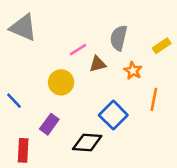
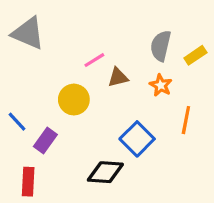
gray semicircle: (119, 38) -> (161, 46), moved
purple rectangle: (49, 124) -> (45, 141), moved

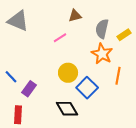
brown triangle: (118, 77) -> (75, 16), moved
orange star: (161, 85) -> (102, 54), size x1.5
yellow circle: (74, 100) -> (68, 73), moved
black diamond: (105, 172) -> (67, 109), turned 55

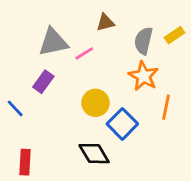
gray triangle: (18, 21) -> (53, 42), moved, turned -35
yellow rectangle: (124, 35) -> (174, 35), moved
purple rectangle: (29, 89) -> (43, 82), moved

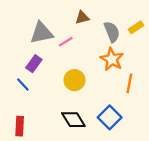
gray semicircle: (143, 41) -> (112, 32), turned 145
blue line: (15, 108) -> (23, 84), moved
blue square: (122, 124) -> (110, 117), moved

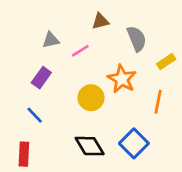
yellow rectangle: (136, 27) -> (166, 61), moved
gray triangle: (42, 33) -> (51, 40), size x0.6
orange star: (112, 59) -> (122, 79), moved
blue line: (23, 84) -> (35, 115), moved

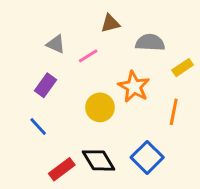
gray semicircle: (137, 39) -> (150, 43), turned -65
gray triangle: (51, 40) -> (56, 44), turned 36
red rectangle: (24, 154) -> (62, 169), moved, turned 50

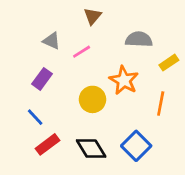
brown triangle: (110, 23) -> (92, 16), moved, turned -36
red rectangle: (62, 169) -> (47, 144), moved

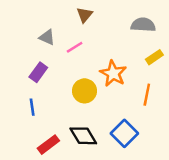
gray semicircle: (139, 39) -> (143, 25), moved
blue line: (35, 117) -> (32, 107), turned 35
red rectangle: (47, 144) -> (48, 145), moved

